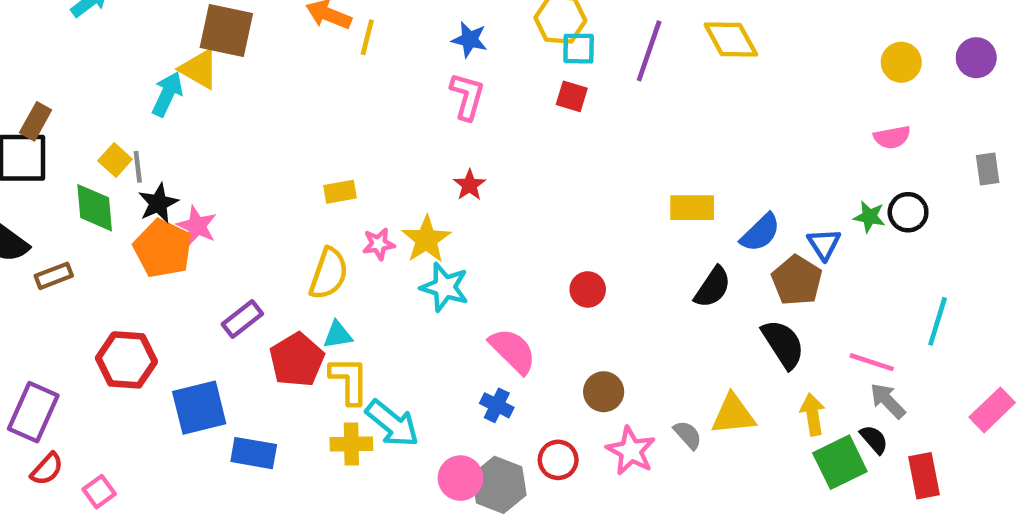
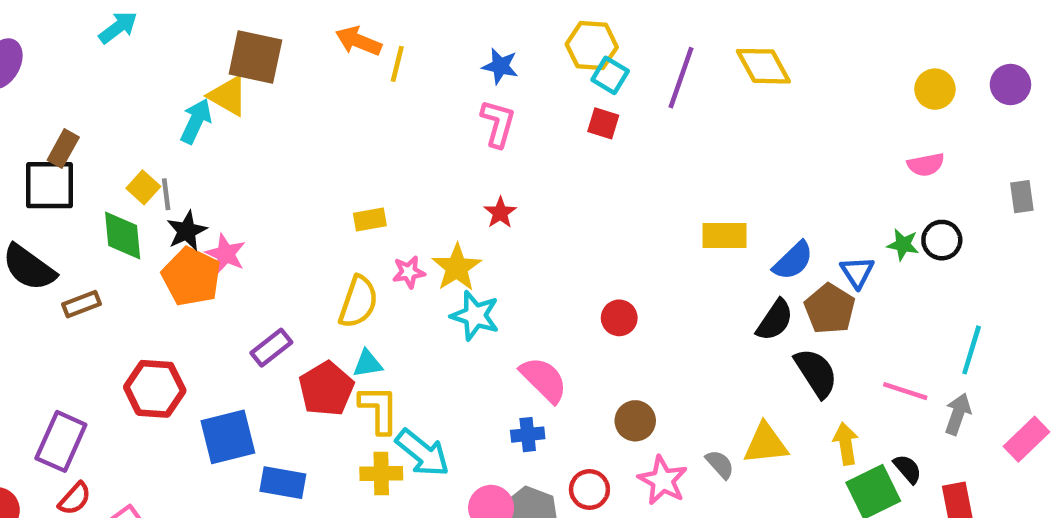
cyan square: (579, 49) -> (610, 75), turned 30
black semicircle: (713, 287) -> (775, 320), moved
gray arrow: (888, 401) -> (958, 414), moved, turned 63
blue cross: (497, 405) -> (528, 435), turned -32

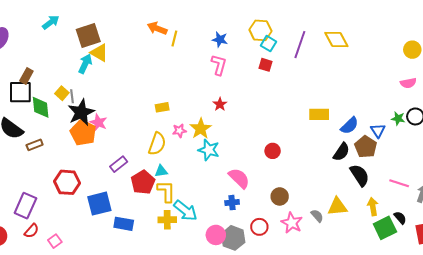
brown square: (255, 57) -> (88, 35), moved, turned -30
black star: (187, 231) -> (81, 112), size x1.5
green diamond: (123, 236) -> (41, 107), moved

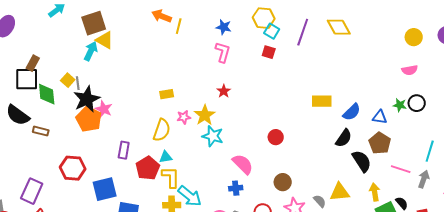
blue triangle: (378, 131) -> (380, 117), turned -49
brown rectangle: (35, 145) -> (41, 131), turned 35
brown pentagon: (366, 147) -> (380, 143), moved
purple rectangle: (119, 164) -> (124, 150), turned -42

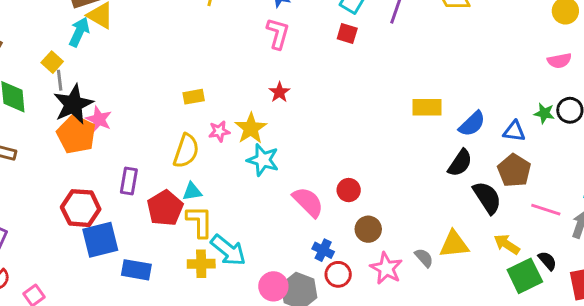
yellow square: (68, 80) -> (52, 62), moved
red circle: (276, 137) -> (349, 190), moved
red hexagon: (73, 168) -> (81, 208), moved
blue cross: (236, 188) -> (323, 250), moved, turned 32
yellow arrow: (375, 192) -> (507, 244), turned -48

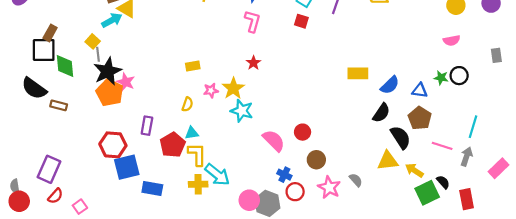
cyan arrow: (79, 32) -> (112, 20), turned 36
yellow semicircle: (186, 151) -> (187, 104), size x0.6
yellow triangle: (454, 244) -> (388, 161), moved

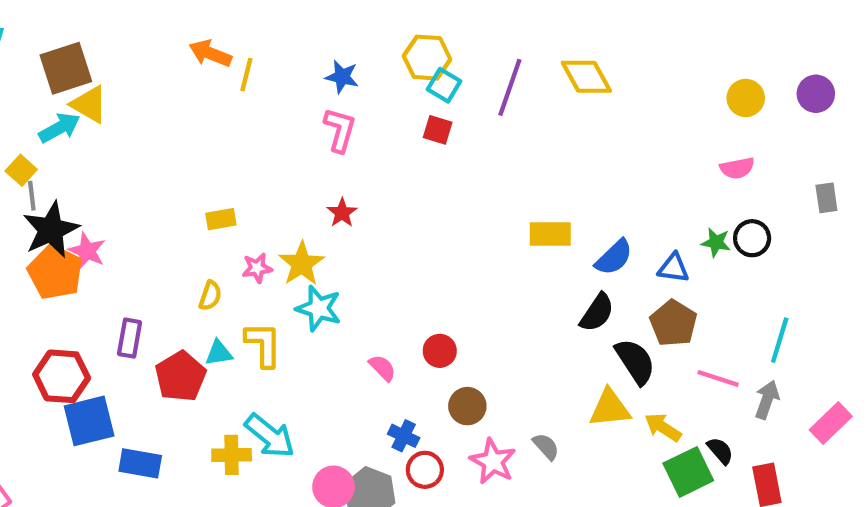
pink semicircle: (274, 141) -> (382, 368), size x0.6
yellow L-shape: (197, 154) -> (263, 344), moved

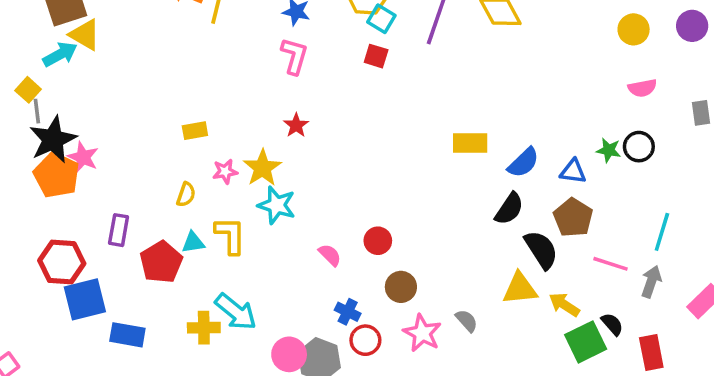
pink semicircle: (737, 168) -> (642, 88), moved

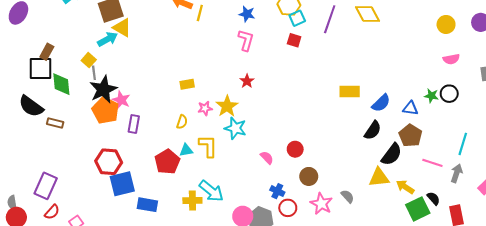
cyan square: (381, 19) -> (297, 18), turned 35
purple rectangle: (119, 230) -> (134, 124), moved
black semicircle: (541, 250) -> (392, 154), turned 70

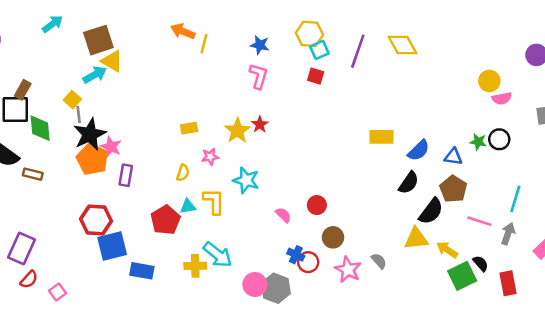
yellow circle: (446, 24) -> (489, 81), moved
yellow star: (227, 106) -> (237, 131), moved
red circle: (288, 208) -> (308, 262), moved

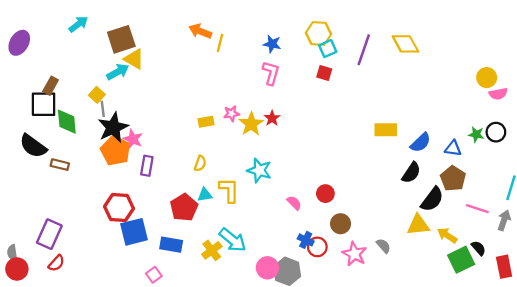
pink star: (210, 157) -> (231, 114), moved
yellow cross: (195, 266) -> (212, 250), turned -36
blue rectangle: (142, 271) -> (171, 245), moved
pink square: (58, 292) -> (154, 275), moved

